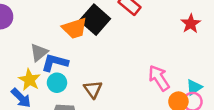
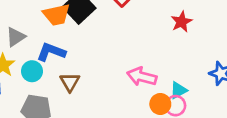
blue L-shape: (55, 63) -> (51, 52), moved
pink arrow: (159, 78) -> (142, 77), turned -48

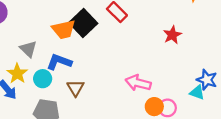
gray triangle: (16, 37) -> (28, 49), turned -42
cyan triangle: (178, 90) -> (197, 92), moved, turned 49

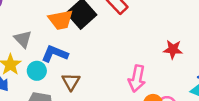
red star: (172, 35) -> (173, 49), moved, turned 30
pink arrow: (138, 83) -> (137, 79), turned -95

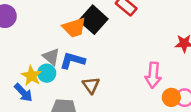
gray triangle: (23, 39) -> (51, 57), moved
cyan circle: (37, 71) -> (47, 73), moved

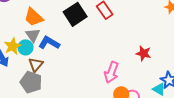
orange trapezoid: (74, 28) -> (34, 17), moved, turned 45
brown triangle: (91, 85) -> (36, 65), moved

